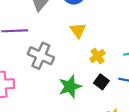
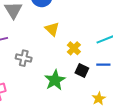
gray cross: (41, 56) -> (24, 58), size x0.7

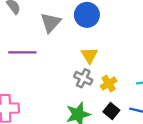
gray cross: (24, 58) -> (83, 78), moved

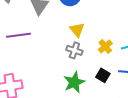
yellow cross: (109, 83) -> (105, 46), moved

